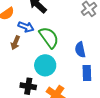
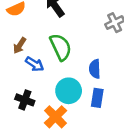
blue arrow: (26, 27) -> (35, 64), moved
cyan circle: (45, 65) -> (69, 91), moved

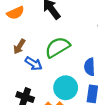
green semicircle: (61, 47) -> (57, 47), turned -95

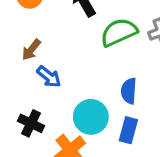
green semicircle: (57, 47) -> (119, 32), moved

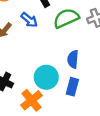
blue arrow: (49, 77) -> (29, 20), moved

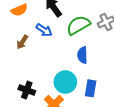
blue semicircle: (73, 59) -> (82, 55), moved

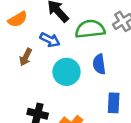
green semicircle: (78, 25) -> (90, 29), turned 30
cyan circle: (65, 82) -> (66, 72), moved

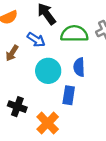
blue rectangle: (114, 103) -> (69, 95), moved

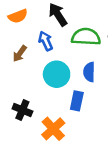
blue arrow: (36, 40) -> (46, 41), turned -150

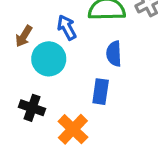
blue arrow: (46, 41) -> (67, 27), moved
cyan circle: (57, 74) -> (49, 59), moved

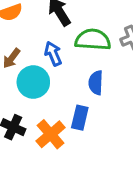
orange cross: (73, 129) -> (51, 134), moved

